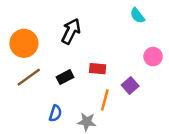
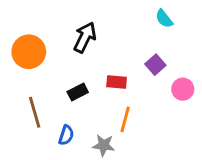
pink circle: (153, 57) -> (183, 89), moved
brown line: (29, 77) -> (35, 112), moved, turned -70
purple square: (130, 86) -> (155, 65), moved

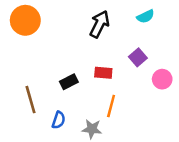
cyan semicircle: (164, 19) -> (146, 16), turned -78
black arrow: (85, 37) -> (99, 24), moved
orange circle: (29, 52) -> (25, 20), moved

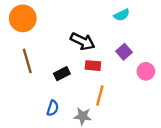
cyan semicircle: (146, 16) -> (122, 15), moved
black arrow: (99, 24) -> (83, 41), moved, turned 90
brown line: (30, 100) -> (27, 61), moved

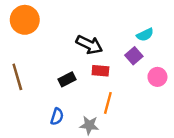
cyan semicircle: (122, 15) -> (145, 35), moved
brown line: (27, 61) -> (17, 77), moved

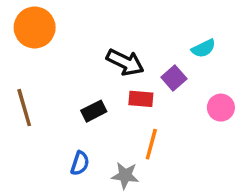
purple square: (134, 56) -> (174, 78), moved

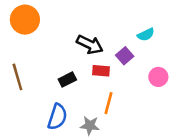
blue semicircle: (80, 163) -> (57, 117), size x1.5

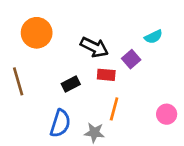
orange circle: (25, 20) -> (37, 33), moved
pink circle: (158, 77) -> (167, 114), moved

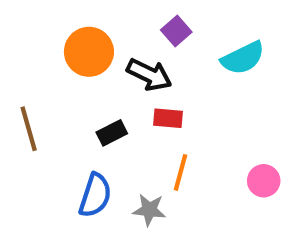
orange circle: (37, 33) -> (89, 52), moved
cyan semicircle: (153, 37) -> (243, 58), size x1.5
purple square: (131, 59) -> (176, 31), moved

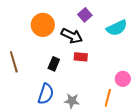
black rectangle: (112, 133) -> (54, 64), turned -40
orange line: (180, 172) -> (108, 98), moved
pink circle: (264, 181) -> (123, 79), moved

